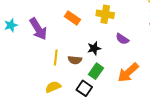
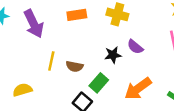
orange rectangle: (72, 18) -> (77, 15), turned -49
black star: (94, 48) -> (113, 55), moved
yellow semicircle: (53, 87) -> (22, 90), moved

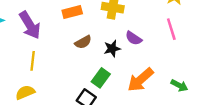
yellow line: (51, 61) -> (33, 61), moved
brown semicircle: (75, 66) -> (83, 42), moved, turned -35

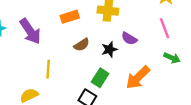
yellow line: (33, 61) -> (48, 69), moved
green arrow: (179, 85) -> (172, 58), moved

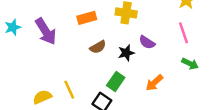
yellow line: (48, 69) -> (69, 90), moved, turned -30
orange arrow: (138, 78) -> (154, 83), size x0.7

